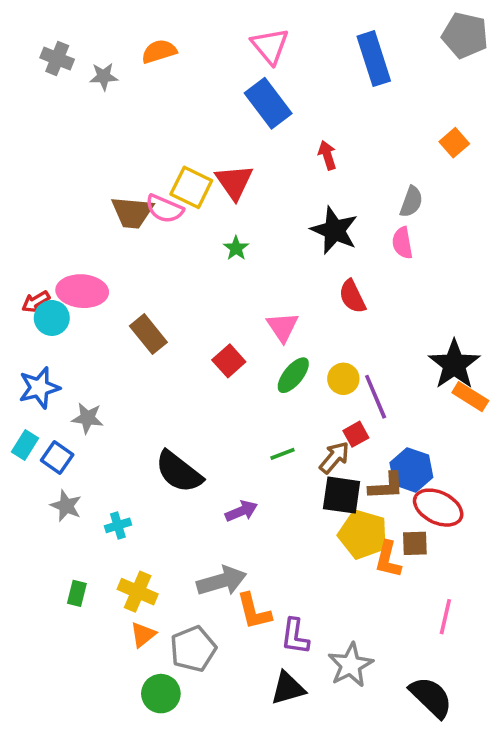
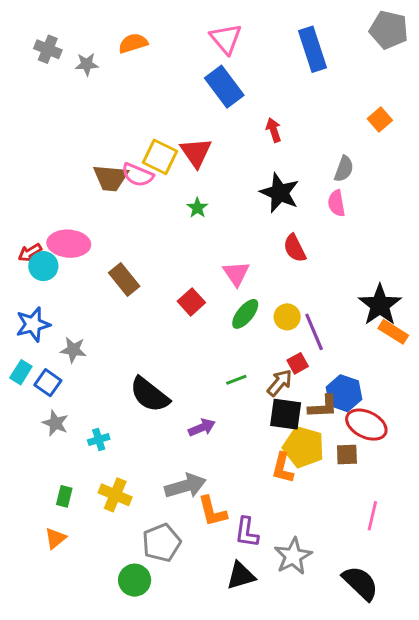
orange L-shape: (388, 559) -> (283, 468), moved
orange triangle: (143, 635) -> (55, 538), moved

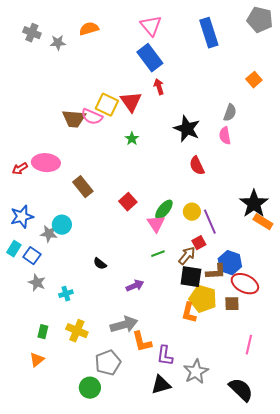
red arrow: (274, 130) -> (159, 87), moved
cyan circle: (43, 266) -> (62, 225), moved
pink triangle: (236, 274) -> (156, 224), moved
black semicircle: (150, 395) -> (100, 264), size x0.5

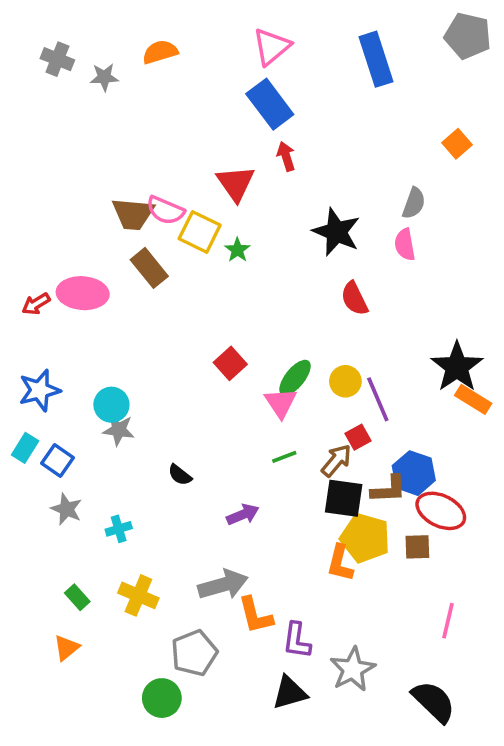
pink triangle: (151, 26) -> (272, 47), turned 30
yellow square: (107, 105) -> (200, 232), moved
brown rectangle: (83, 187) -> (149, 268), moved
gray star: (49, 234) -> (119, 430), moved
green rectangle: (43, 332) -> (77, 597), turned -56

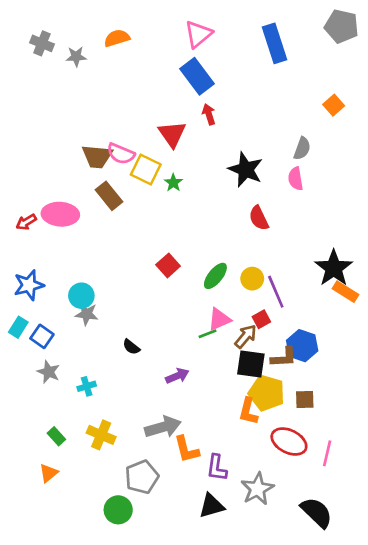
pink triangle: (281, 403) -> (219, 319), moved, turned 40
red ellipse: (441, 511) -> (289, 442), moved

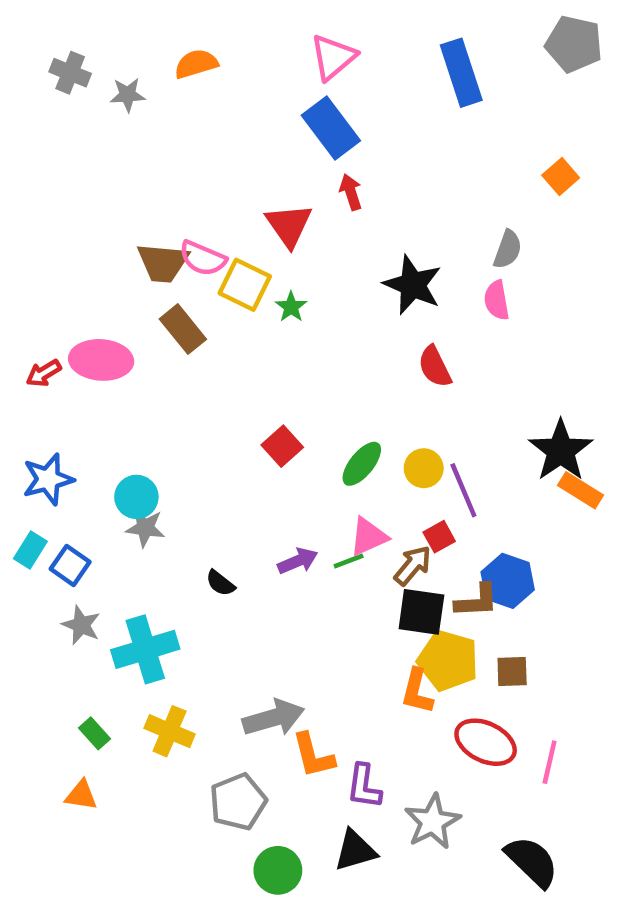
purple arrow: (177, 376) -> (298, 561), moved
cyan cross: (87, 386) -> (145, 649), size x2.0
orange triangle: (49, 473) -> (81, 795), turned 48
green circle: (118, 510) -> (278, 870), moved

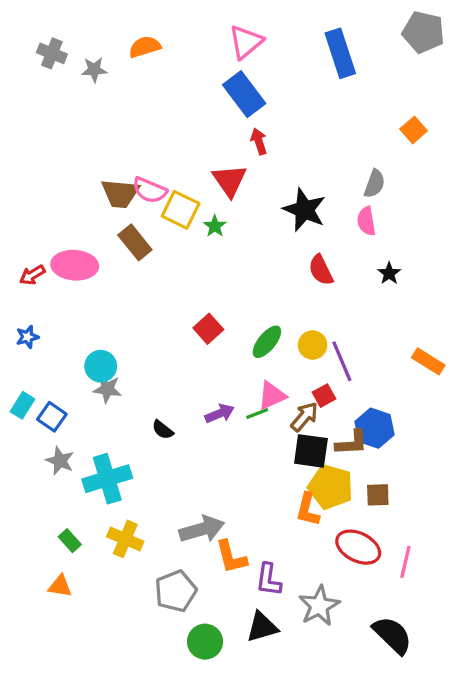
red triangle: (289, 225) -> (229, 180), moved
black star: (561, 451) -> (389, 273), moved, size x0.5
blue star: (48, 479) -> (27, 337), moved, size x0.6

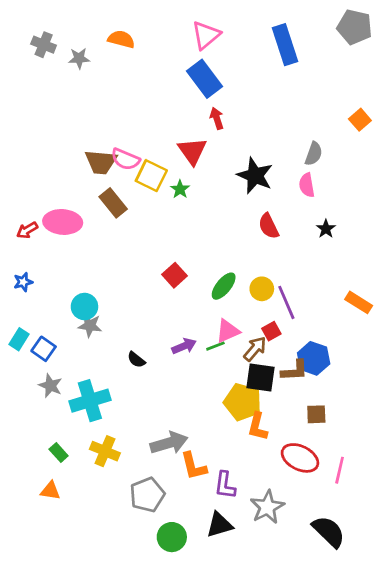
orange semicircle: (145, 47) -> (121, 39), turned 32
orange square: (414, 130) -> (360, 120), moved
yellow pentagon: (331, 487) -> (243, 402), moved

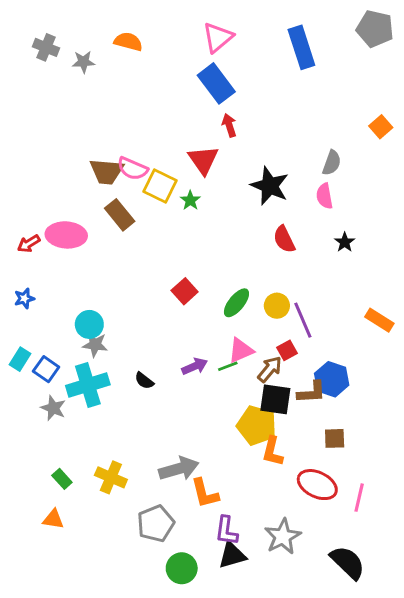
cyan cross: (90, 401) -> (88, 385), moved
purple L-shape: (225, 485) -> (226, 531), moved

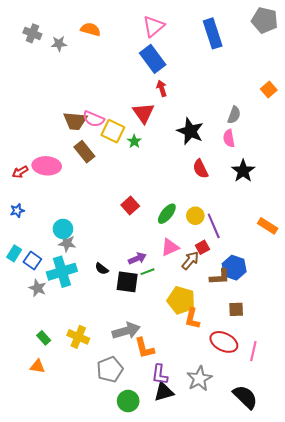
black star: (345, 242) -> (243, 171), size x1.6
green line: (228, 366) -> (147, 272), moved
black square: (275, 399) -> (127, 282), moved

